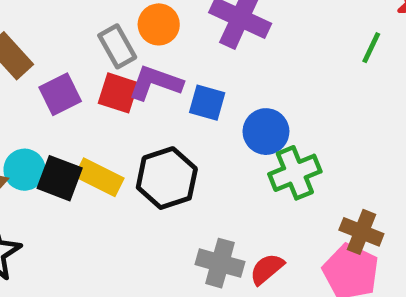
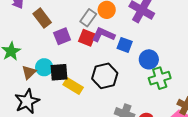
gray rectangle: (117, 46) -> (88, 18), turned 60
yellow rectangle: (99, 177) -> (73, 86), moved
black square: (60, 178) -> (59, 72), turned -30

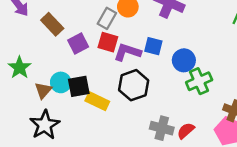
purple L-shape: (103, 35) -> (127, 52), moved

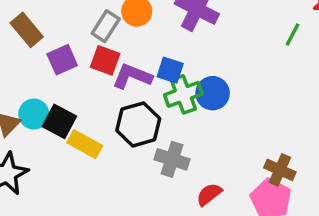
green cross: (199, 81) -> (183, 94), moved
black square: (79, 86) -> (59, 121), turned 35
gray cross: (162, 128) -> (172, 159), moved

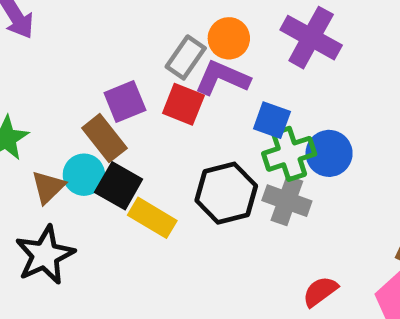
brown rectangle: (27, 30) -> (104, 138), moved
purple L-shape: (132, 76) -> (222, 78), moved
gray cross: (172, 159) -> (287, 201), moved

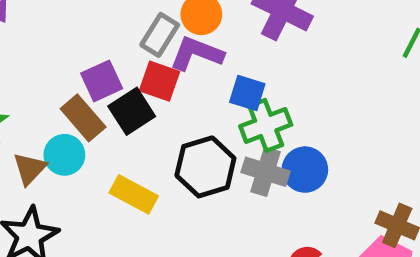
blue circle: (329, 153) -> (305, 170), moved
black square: (119, 186) -> (132, 111), moved, turned 30

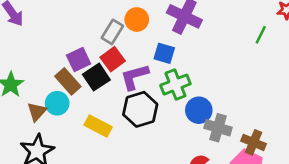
purple L-shape: (197, 54) -> (135, 77), moved, turned -36
red square: (159, 81) -> (113, 59), turned 35
blue square: (247, 93) -> (164, 53), moved
gray cross: (266, 172) -> (218, 128), moved

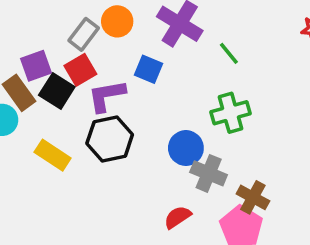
green line: (261, 35) -> (229, 53), moved, turned -72
black square: (96, 77) -> (57, 91), turned -30
green cross: (175, 85) -> (230, 113), moved

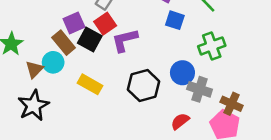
blue square: (149, 69) -> (175, 20), moved
black hexagon: (110, 139) -> (144, 86), moved

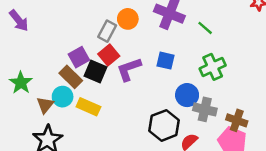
blue square: (175, 20) -> (165, 61), moved
yellow rectangle: (90, 84) -> (88, 107), moved
black hexagon: (144, 86) -> (164, 125), moved

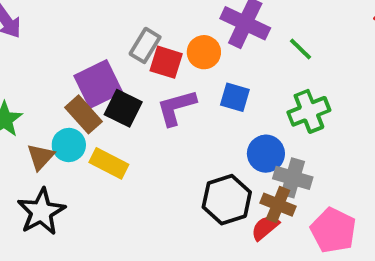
orange circle: (128, 19) -> (204, 52), moved
red square: (109, 55) -> (166, 62), moved, turned -36
purple square: (79, 57) -> (98, 84), size x1.4
brown cross: (237, 120) -> (278, 205), moved

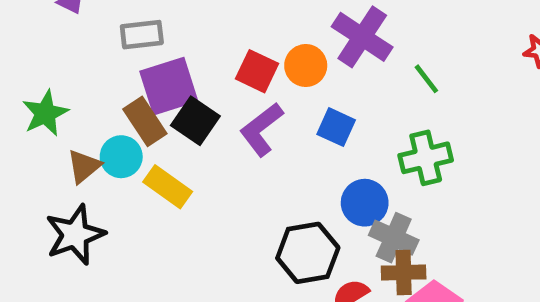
gray rectangle: (145, 45) -> (142, 35), moved, turned 44
purple L-shape: (176, 108) -> (261, 129), turned -30
brown cross: (278, 205) -> (404, 273), moved, turned -32

